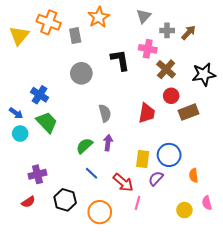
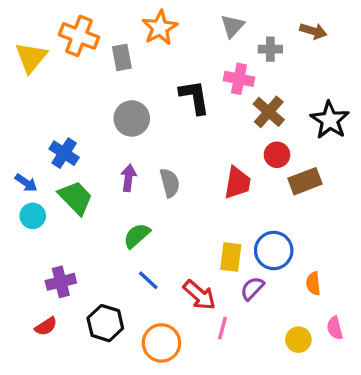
brown arrow: (188, 33) -> (313, 31), moved, turned 63
black star: (204, 74) -> (330, 120), turned -30
purple arrow: (108, 143) -> (128, 178), moved

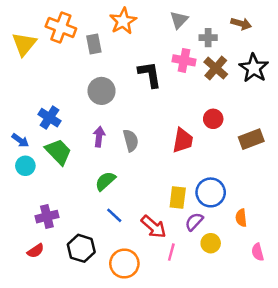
brown cross: (269, 112) -> (216, 68), moved
black star: (330, 120) -> (254, 68), moved
brown rectangle: (305, 181) -> (251, 139), moved
yellow circle: (298, 340) -> (211, 243), moved

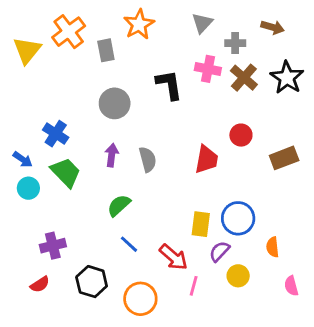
orange cross: (61, 27) -> (69, 32), turned 32

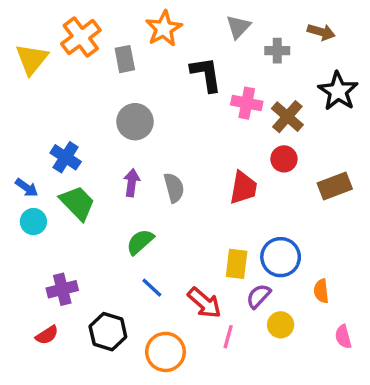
pink cross: (208, 69) -> (247, 103), moved
brown cross: (244, 78) -> (287, 117), moved
black L-shape: (169, 85) -> (206, 74), moved

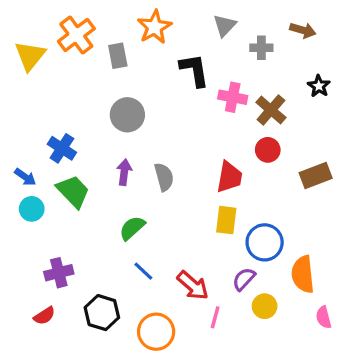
black star: (338, 91) -> (319, 86), size x0.6
yellow rectangle: (237, 264) -> (226, 220), moved
orange semicircle: (321, 291) -> (303, 274), size x1.6

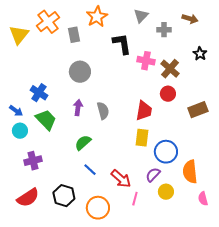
purple cross: (59, 273) -> (33, 161), moved
red semicircle: (44, 316) -> (28, 198), size x1.6

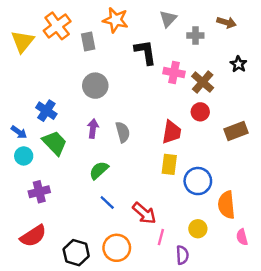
orange star: (97, 17) -> (116, 20), turned -30
purple semicircle: (153, 175) -> (182, 255), moved, turned 133
black hexagon: (64, 196) -> (76, 253), moved

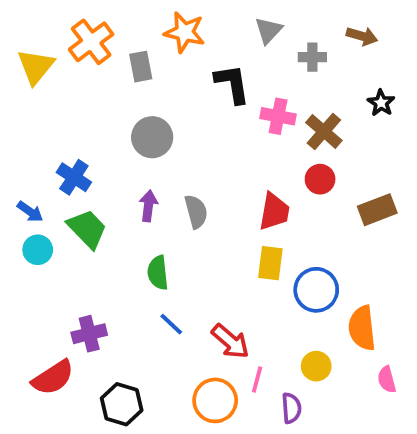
green semicircle: (99, 170) -> (158, 273), turned -54
purple cross: (39, 192) -> (89, 334), moved
orange circle: (117, 248) -> (215, 400), moved

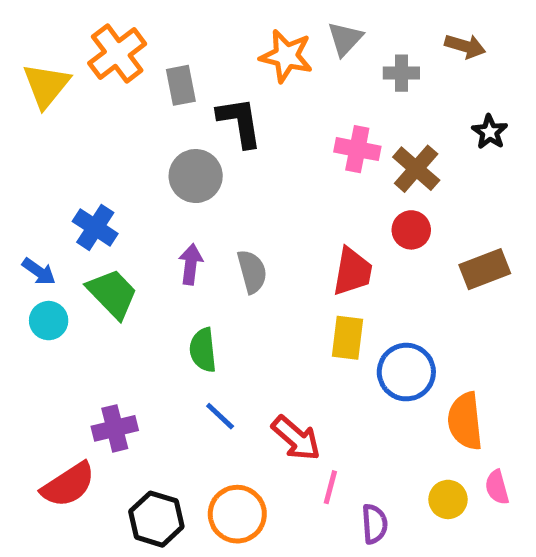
orange star: (185, 32) -> (286, 56), moved
black L-shape: (232, 84) -> (240, 122), moved
yellow circle: (316, 366) -> (448, 499), moved
orange circle: (215, 400) -> (237, 514), moved

